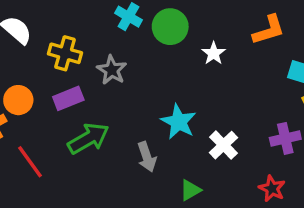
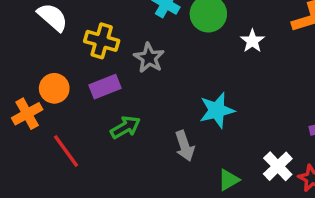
cyan star: (179, 122) -> (217, 110), turned 30
green arrow: (88, 138) -> (125, 127), size x0.7
white cross: (224, 145) -> (278, 166), moved

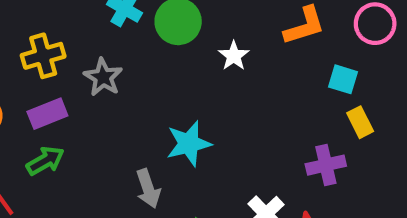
yellow cross: (102, 41) -> (43, 56), turned -32
green arrow: (125, 127) -> (45, 161), moved

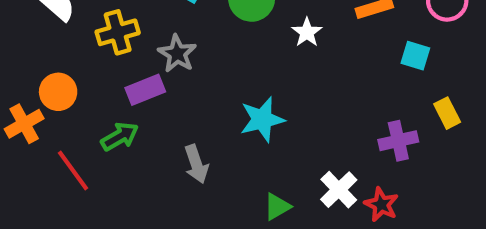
purple rectangle: (47, 114) -> (145, 90), moved
yellow rectangle: (360, 122) -> (447, 113), moved
gray arrow: (148, 189) -> (196, 164), moved

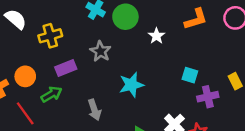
gray star: (177, 54) -> (100, 51), moved
cyan square: (415, 56) -> (190, 75), moved
orange circle: (58, 92) -> (25, 76), moved

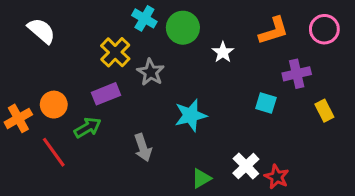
yellow cross: (50, 36) -> (115, 52), moved, turned -30
purple cross: (208, 97) -> (297, 74), moved

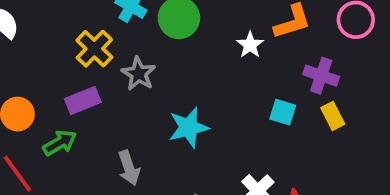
white star: (223, 52) -> (250, 45), moved
purple cross: (297, 74) -> (321, 76), turned 32
yellow rectangle: (324, 111) -> (333, 116), moved

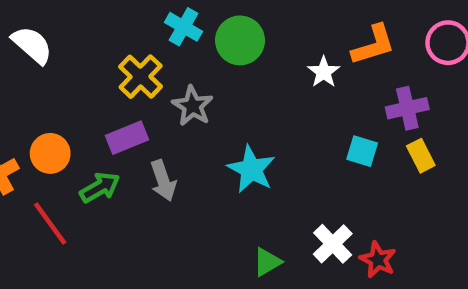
purple cross: (321, 76) -> (407, 108), turned -32
cyan star: (189, 127) -> (251, 169), turned -30
gray arrow: (129, 168) -> (163, 181), moved

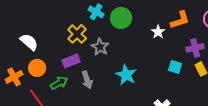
white semicircle: (32, 45) -> (29, 42), moved

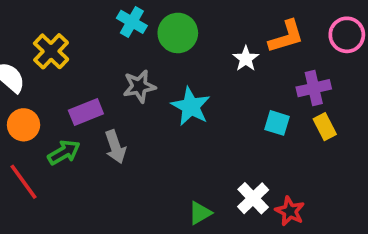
yellow cross: (77, 34) -> (51, 51), moved
gray star: (100, 47) -> (139, 86), turned 30
cyan star: (126, 75) -> (191, 106), moved

